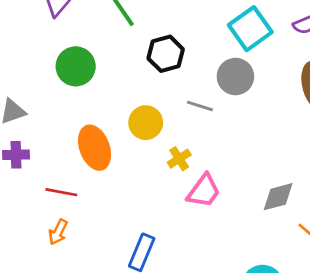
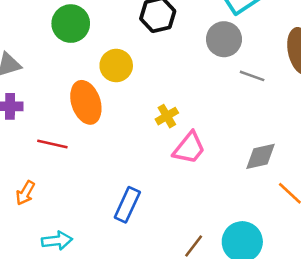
gray line: (200, 106) -> (252, 76), moved
yellow circle: (146, 123) -> (116, 66), moved
orange arrow: (58, 232) -> (25, 193), moved

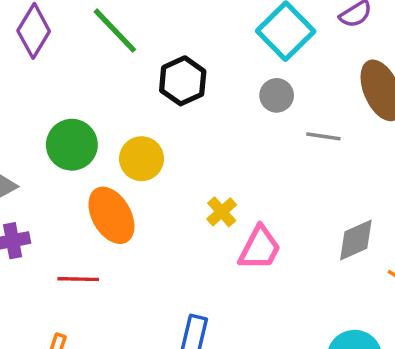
green circle: (71, 24) -> (72, 145), moved
gray circle: (224, 39) -> (277, 95), size x0.7

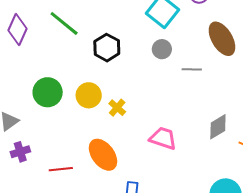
yellow cross: (222, 212) -> (117, 108), moved
orange ellipse: (111, 215) -> (103, 155), moved
pink trapezoid: (260, 248) -> (163, 138), turned -92

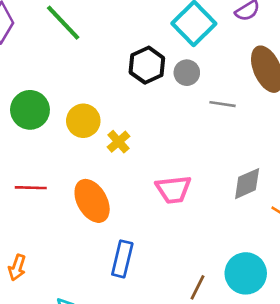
black hexagon: (107, 48) -> (147, 65), moved
pink trapezoid: (163, 138) -> (173, 189), turned 148
red line: (61, 169) -> (31, 188), moved

